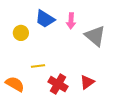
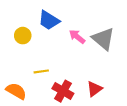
pink arrow: (71, 21) -> (77, 37), moved, turned 126

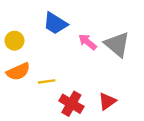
yellow circle: (23, 36) -> (14, 41), moved
orange semicircle: (16, 91) -> (18, 72), moved, turned 126

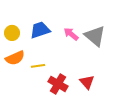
blue trapezoid: (55, 23) -> (40, 30), moved, turned 130
red triangle: (107, 101) -> (87, 82), turned -35

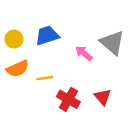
pink arrow: (71, 34) -> (84, 53), moved

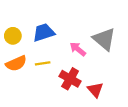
yellow line: (45, 78) -> (43, 63), moved
red cross: (68, 99) -> (70, 79), moved

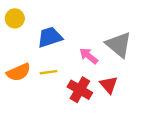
yellow circle: (13, 36) -> (15, 18), moved
red triangle: (95, 90) -> (109, 85), moved

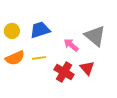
yellow circle: (15, 18) -> (12, 31), moved

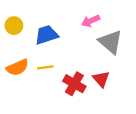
yellow circle: (12, 31) -> (14, 26), moved
pink arrow: (71, 45) -> (91, 21), moved, turned -63

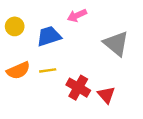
pink arrow: (91, 21) -> (77, 15), moved
red triangle: (101, 79) -> (106, 95), moved

